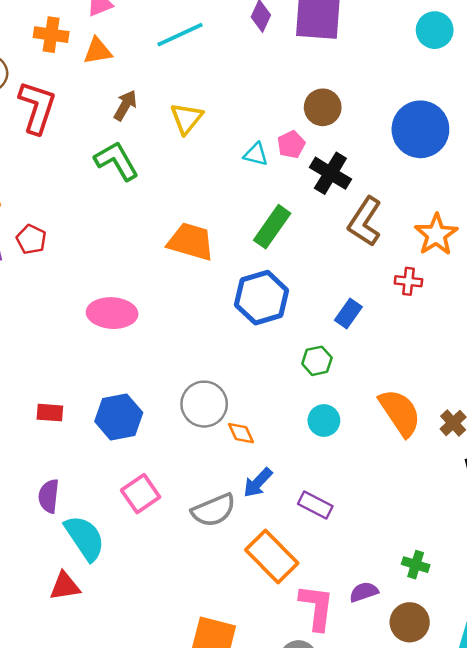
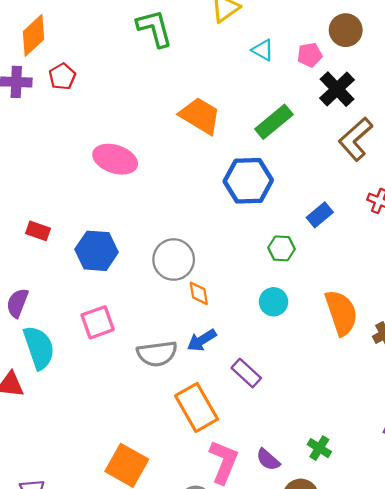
cyan triangle: (256, 154) -> (263, 50), moved
purple semicircle: (364, 592) -> (268, 460), turned -135

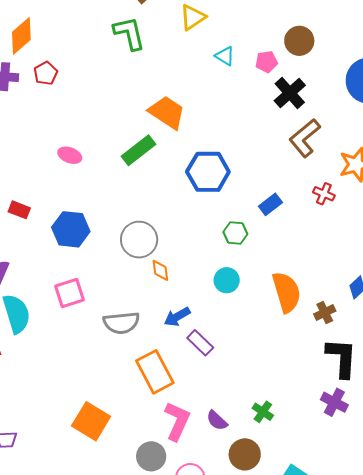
green rectangle: (274, 122) -> (138, 150), moved
pink ellipse: (115, 159) -> (70, 155), moved, size x0.6
blue arrow: (202, 340) -> (177, 317), moved

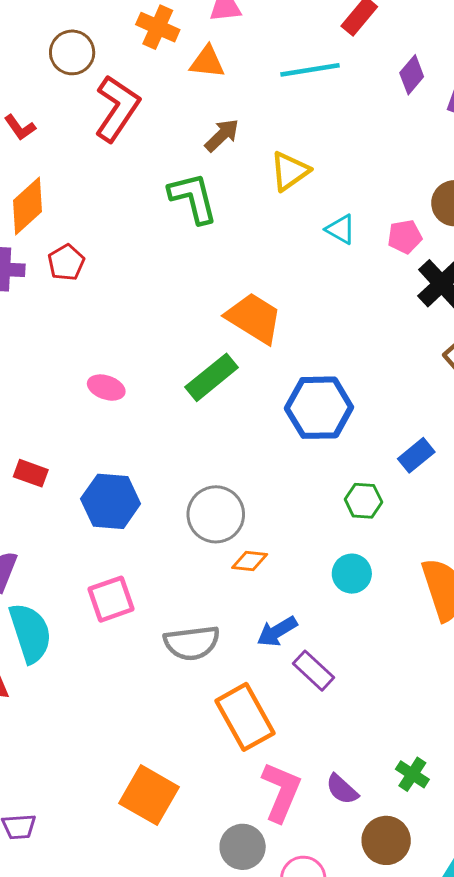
orange diamond: (160, 270) -> (250, 561), turned -75

